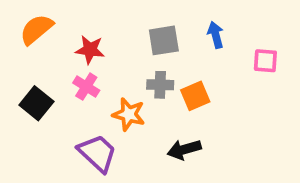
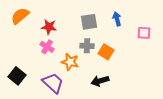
orange square: (195, 96) -> (106, 52), turned -35
black square: (36, 103) -> (17, 76), moved

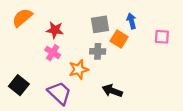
orange square: (106, 52) -> (119, 39), moved
orange star: (70, 62) -> (79, 69), turned -30
black arrow: (100, 81) -> (112, 91), turned 36

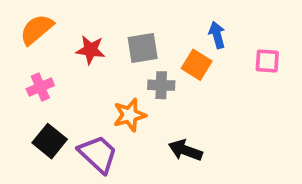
gray square: (100, 24) -> (143, 48), moved
pink cross: (53, 53) -> (40, 87), moved, turned 35
black square: (19, 85) -> (50, 141), moved

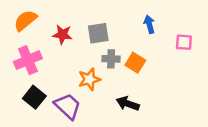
orange square: (197, 65) -> (135, 63), moved
pink cross: (40, 87) -> (28, 60), size x1.5

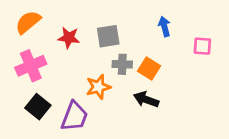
black arrow: (128, 104) -> (146, 100), moved
purple trapezoid: (68, 106) -> (74, 116), turned 68

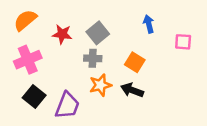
gray square: (108, 36) -> (98, 33), turned -30
gray cross: (122, 64) -> (93, 58), moved
orange star: (98, 87) -> (100, 85), moved

